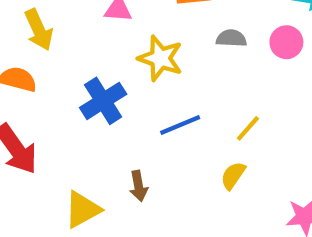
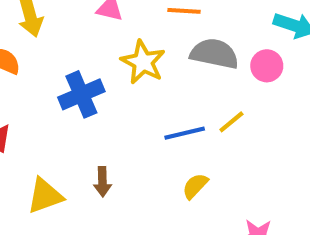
gray semicircle: (231, 38) -> (214, 54), size x1.6
blue line: (180, 125) -> (185, 133), moved
yellow line: (248, 128) -> (231, 122), moved

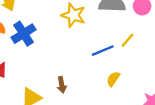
blue cross: (81, 94) -> (24, 34), moved

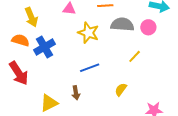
blue line: (103, 51) -> (90, 68), moved

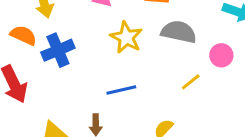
pink circle: (148, 27) -> (221, 55), moved

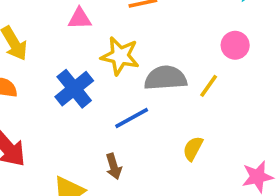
gray semicircle: (179, 32) -> (165, 78), moved
blue cross: (58, 50) -> (74, 89), moved

